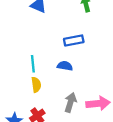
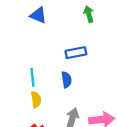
blue semicircle: (65, 66) -> (66, 80), turned 72

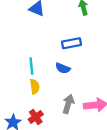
blue semicircle: (66, 80) -> (63, 68), turned 120

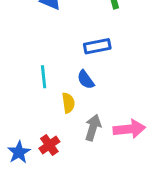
blue semicircle: (63, 68) -> (86, 80), turned 32
yellow semicircle: (35, 87) -> (68, 103), moved

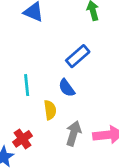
blue rectangle: (97, 46) -> (78, 56), turned -30
red cross: (49, 145) -> (22, 139), moved

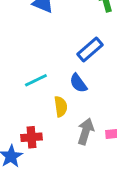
cyan line: (27, 85) -> (36, 80), turned 70
red cross: (22, 139) -> (32, 137), turned 30

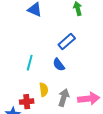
cyan line: (36, 80) -> (30, 63), turned -49
yellow semicircle: (61, 107) -> (44, 90), moved

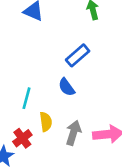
cyan line: (30, 63) -> (26, 98), moved
red cross: (27, 102) -> (22, 138), turned -32

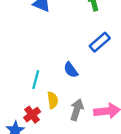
blue rectangle: (78, 55) -> (100, 42), moved

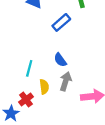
blue rectangle: (100, 42) -> (61, 22), moved
gray arrow: (77, 110) -> (66, 81), moved

